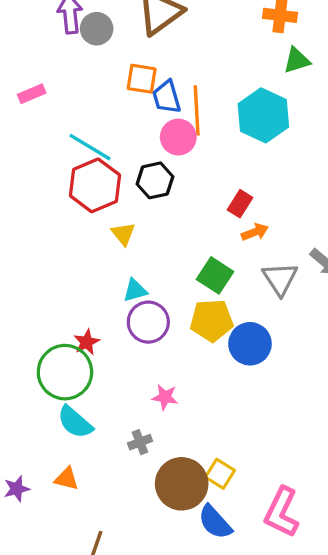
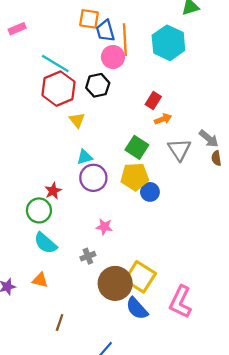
blue circle: (250, 344) -> (150, 192), moved, size x0.7
green circle: (65, 372) -> (39, 210), size x0.7
yellow square: (220, 474) -> (140, 277), size x1.6

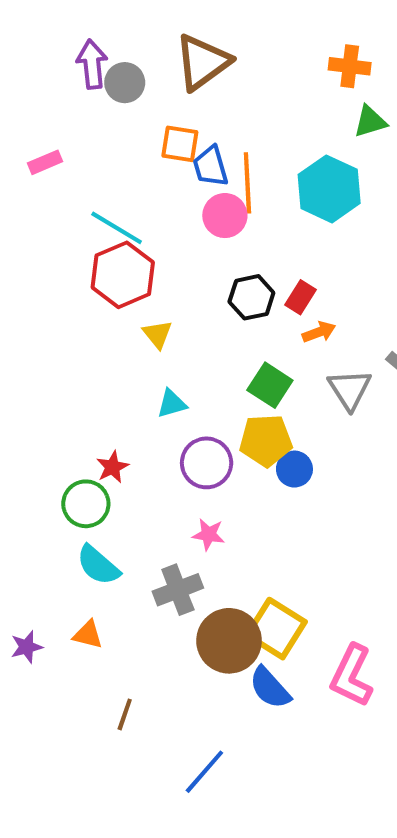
black hexagon: (98, 85) -> (251, 297), moved
purple circle: (93, 178) -> (207, 463), moved
gray cross: (88, 256) -> (178, 590), size x1.6

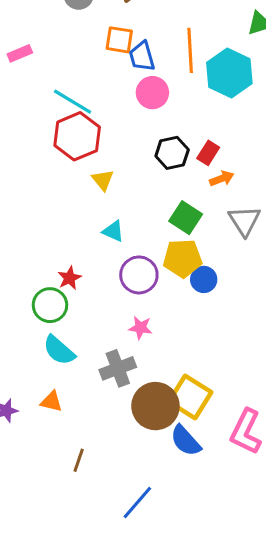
orange line: (247, 183) -> (190, 50), moved
cyan triangle: (172, 404) -> (113, 231), turned 40

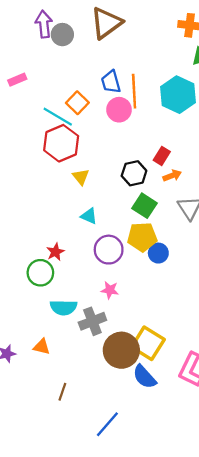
orange square: (119, 40) -> (77, 103), moved, turned 35
orange line: (190, 50) -> (134, 91), moved
black hexagon: (172, 153) -> (134, 173), moved
cyan semicircle: (59, 350) -> (64, 307), moved, turned -40

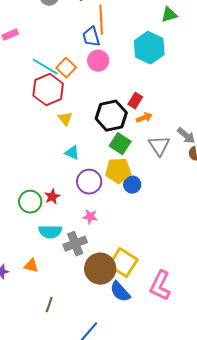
orange line: (134, 91) -> (101, 20), moved
orange square: (77, 103) -> (66, 68), moved
black hexagon: (134, 173) -> (111, 116), size x1.4
red star: (55, 252) -> (52, 197), moved

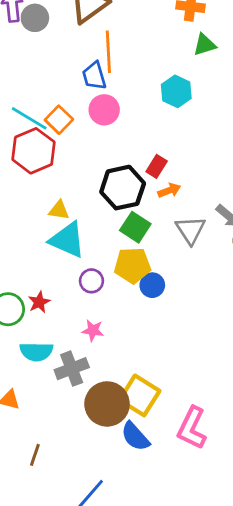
cyan hexagon: (149, 48) -> (176, 91), size x0.7
yellow triangle: (65, 119) -> (59, 210), moved, turned -42
cyan triangle: (72, 153) -> (67, 240), size x1.8
purple circle: (89, 182) -> (91, 281), size x0.7

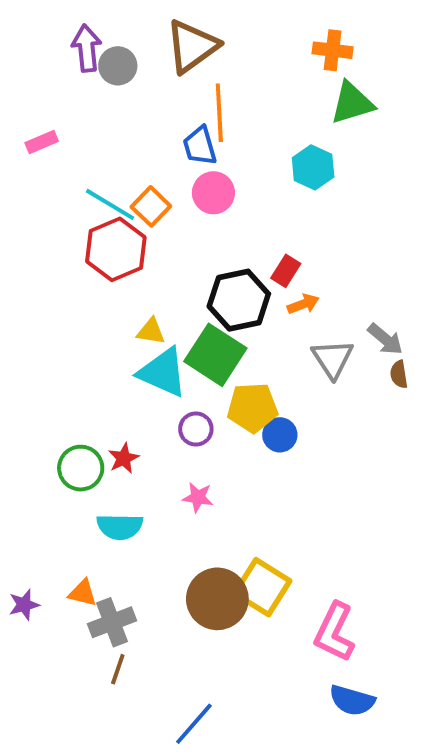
green triangle: (205, 45) -> (352, 103), size x1.4
green square: (135, 227) -> (215, 355), moved, size x1.4
gray cross: (72, 369) -> (112, 622), moved
blue semicircle: (135, 436) -> (352, 700), moved, turned -32

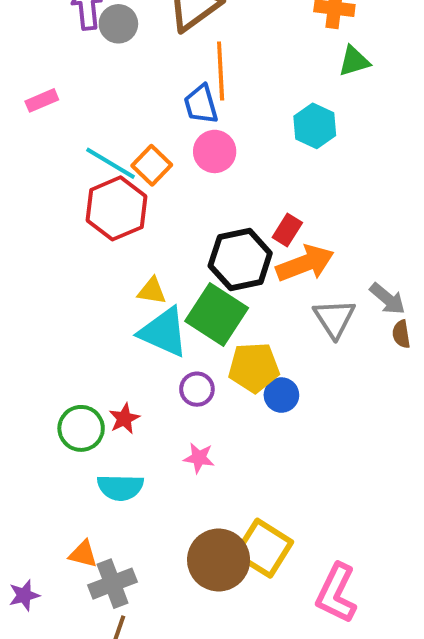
green triangle: (352, 103) -> (354, 61), size x0.7
orange arrow: (303, 304) -> (305, 263), size x1.8
purple star: (24, 605) -> (24, 595), moved

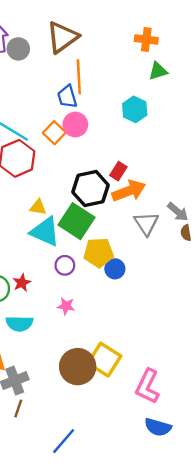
orange square: (152, 165) -> (54, 133), moved

